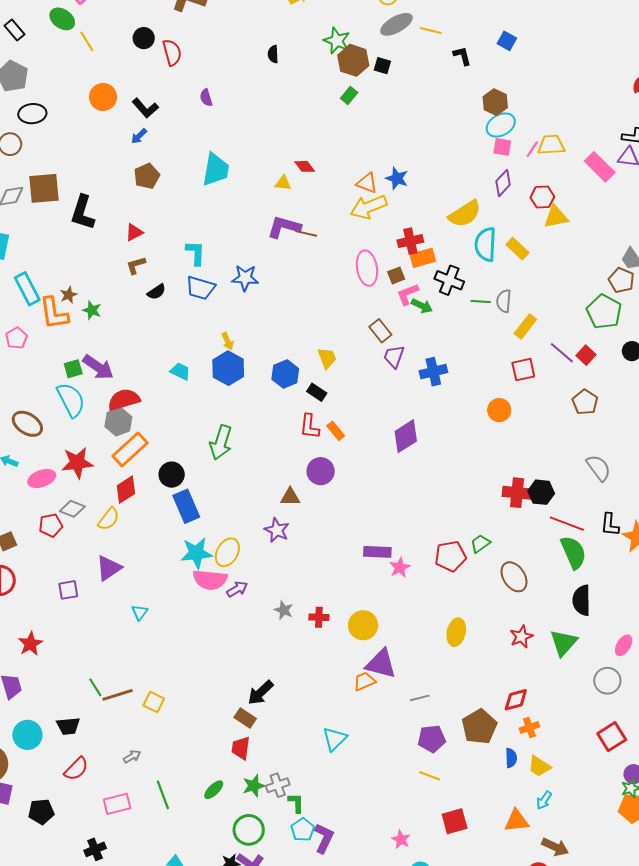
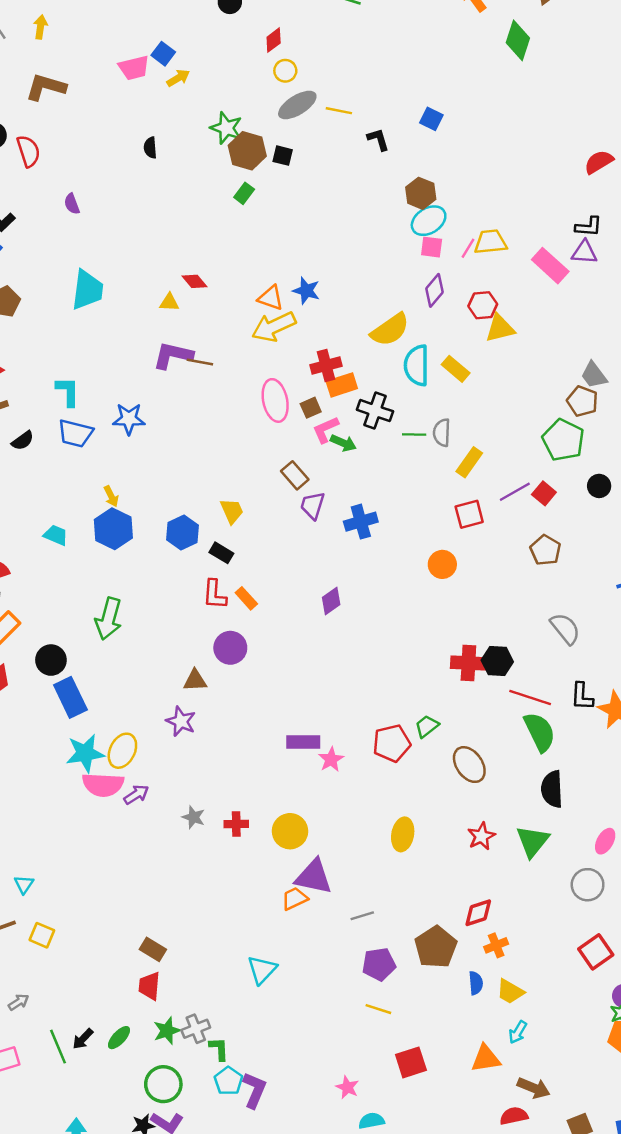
purple line: (562, 353) -> (515, 492), turned -68
purple diamond: (406, 436) -> (331, 601), size x0.7
cyan triangle: (140, 612) -> (24, 884), moved
black arrow: (261, 693) -> (83, 1039), moved, size x0.7

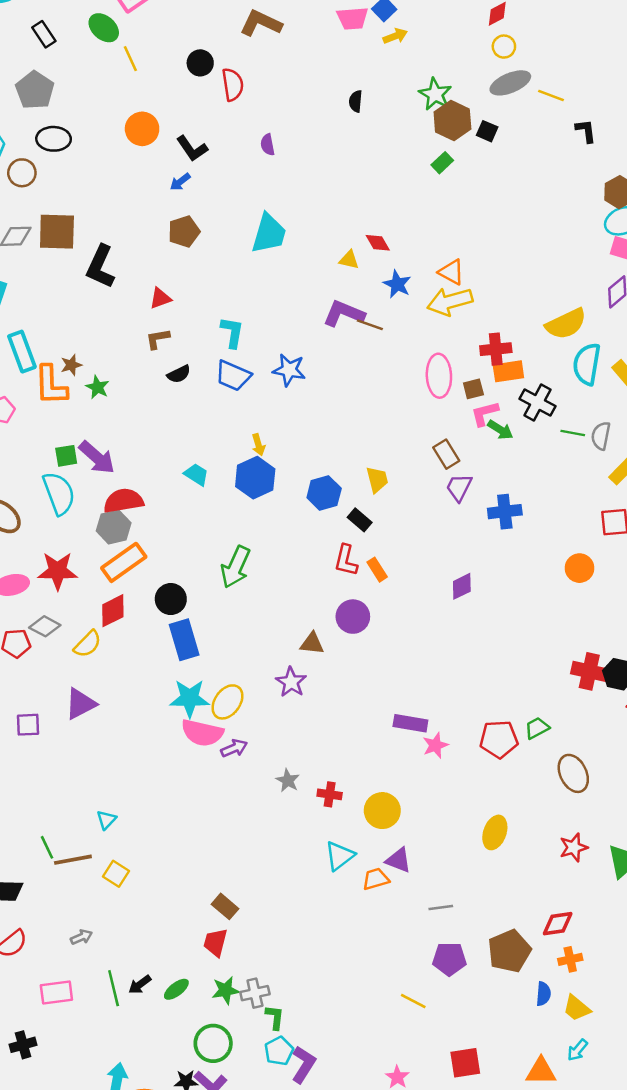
blue star: (306, 291) -> (397, 284), moved
purple triangle: (314, 877) -> (398, 860), size x0.7
cyan triangle: (262, 970) -> (340, 856), moved
yellow line: (378, 1009) -> (413, 1001), moved

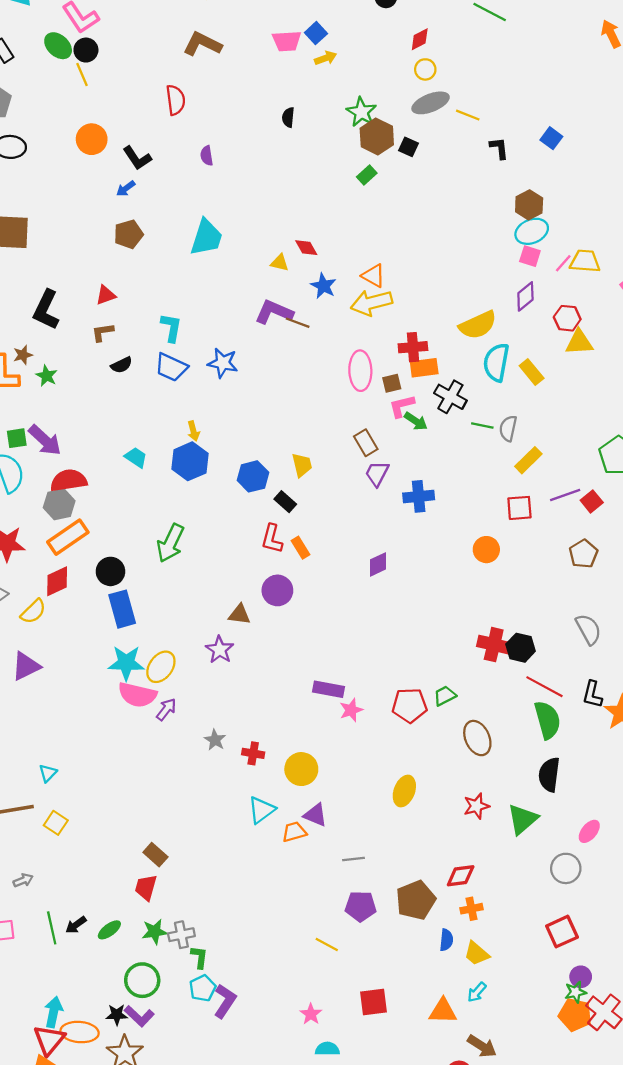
black circle: (200, 63) -> (86, 50), moved
black L-shape: (100, 267) -> (46, 310), moved
purple arrow: (234, 748) -> (166, 709), turned -30

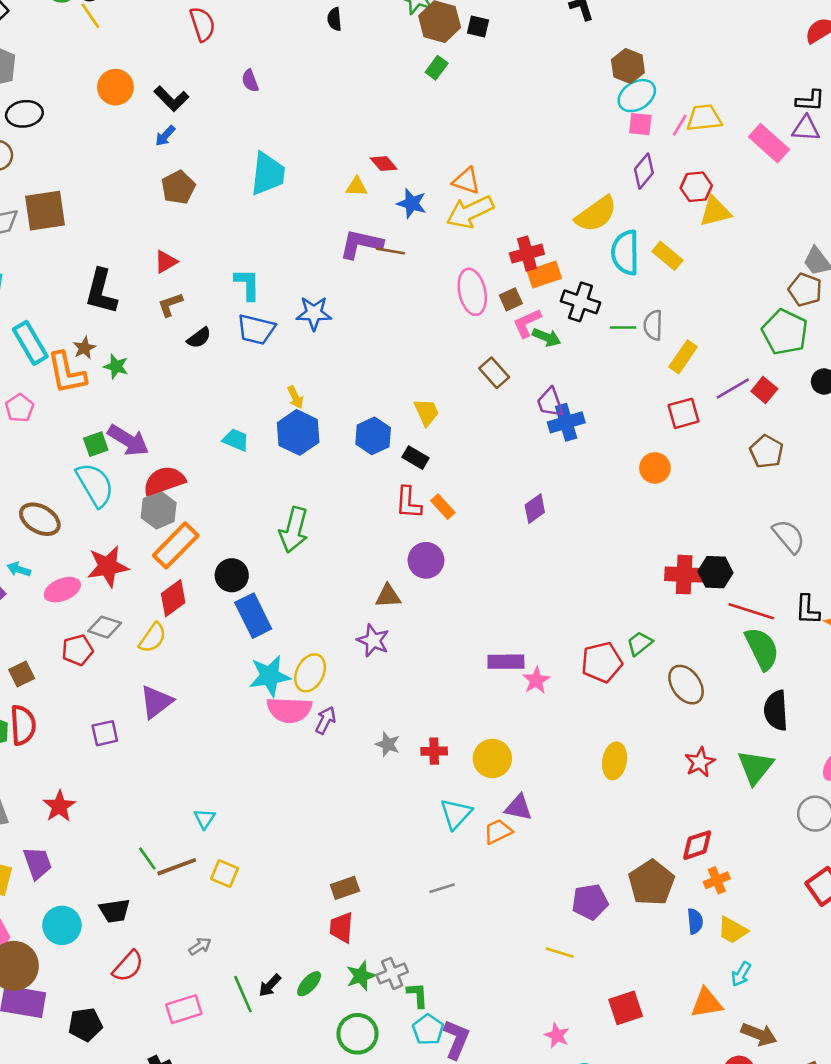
purple trapezoid: (377, 474) -> (550, 403), moved, turned -36
brown rectangle: (155, 855) -> (345, 888), turned -50
gray line: (353, 859) -> (442, 888), moved

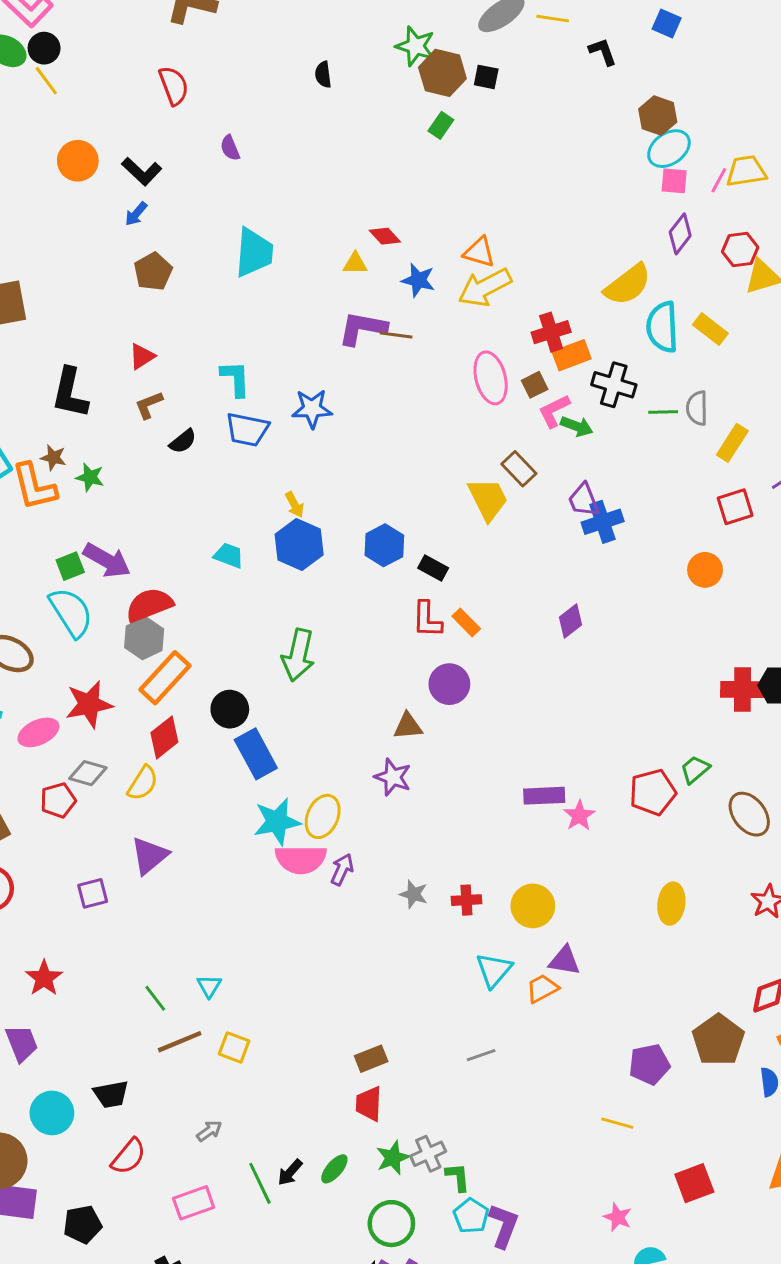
brown star: (84, 348) -> (53, 458), turned -30
yellow trapezoid: (426, 412) -> (488, 499), moved, size x1.4
green line: (147, 858) -> (155, 998), moved

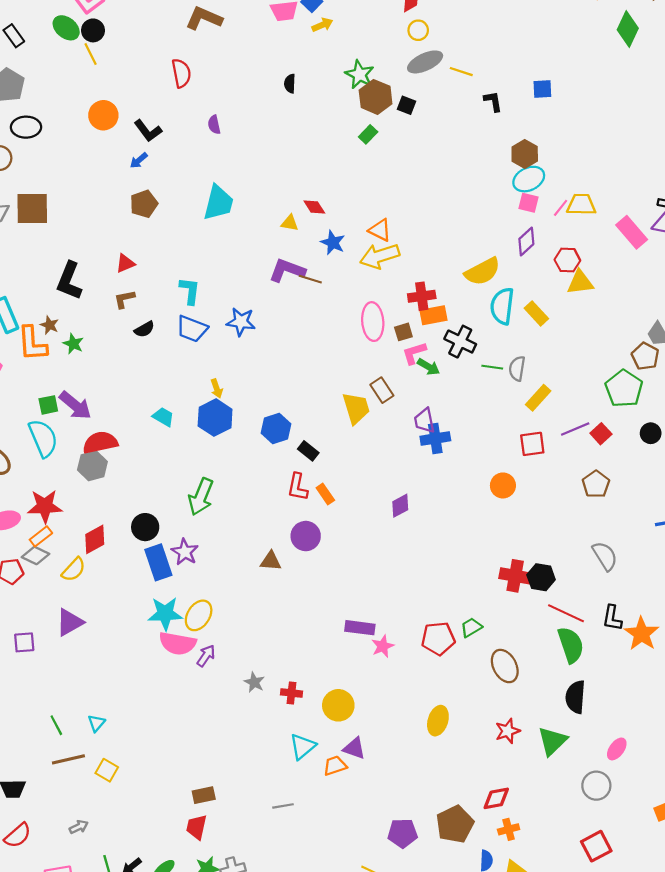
blue square: (667, 23) -> (542, 89), turned -36
orange rectangle: (165, 678) -> (41, 536), moved, size x0.6
purple star: (393, 777) -> (185, 552), moved

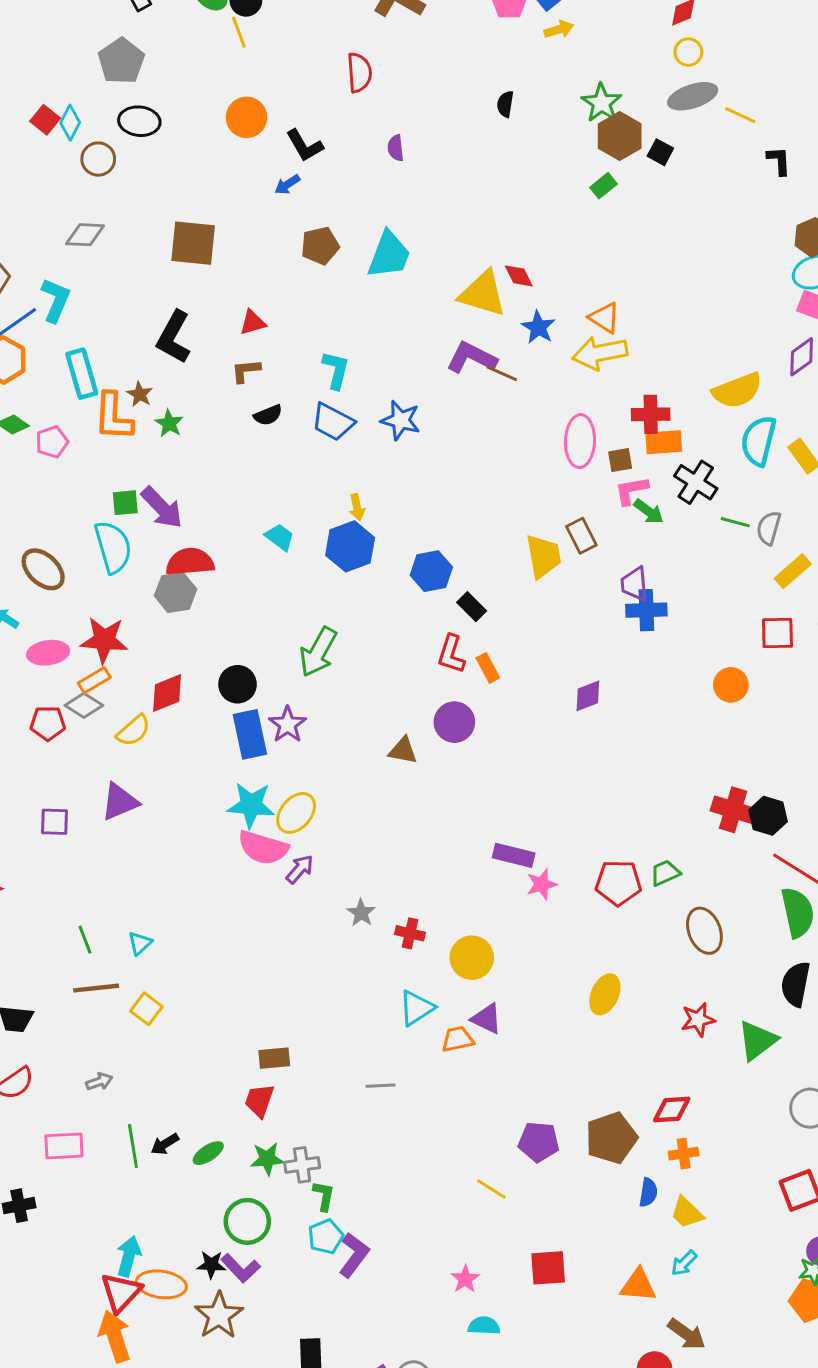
brown pentagon: (144, 204) -> (320, 246), moved
brown square: (32, 209) -> (193, 243), moved
yellow triangle: (290, 223) -> (483, 294), size x2.0

